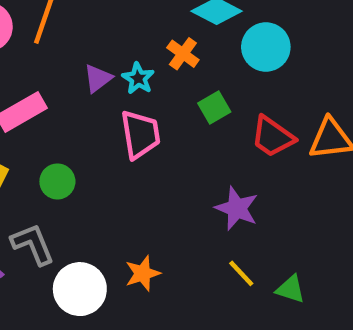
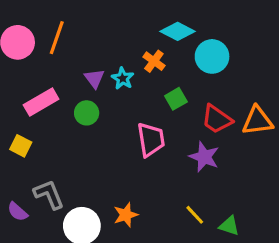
purple triangle: (98, 78) -> (94, 78), turned -30
pink trapezoid: (140, 134) -> (151, 140), moved
green circle: (57, 181) -> (87, 113), moved
purple star: (237, 208) -> (204, 157), moved

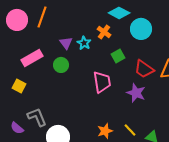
orange star: (126, 215) -> (105, 131), moved

